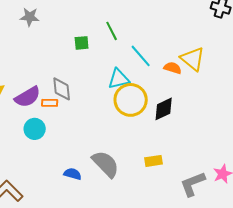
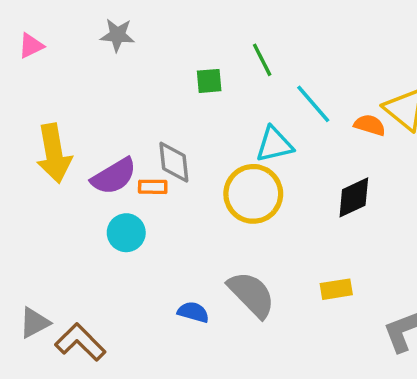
yellow circle: (131, 100) -> (253, 194), moved

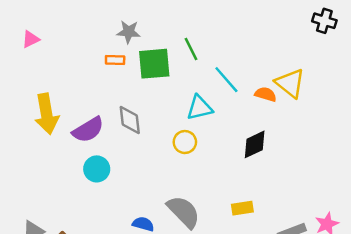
gray star: (117, 35) -> (129, 32), moved
green square: (209, 81) -> (154, 64), size x1.8
orange rectangle: (153, 187) -> (115, 60), moved
yellow circle: (253, 194) -> (185, 142), size x0.6

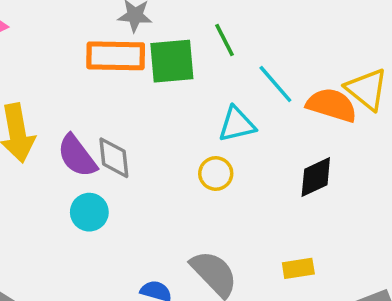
orange rectangle: (115, 60) -> (116, 56), size x2.0
orange semicircle: (266, 94) -> (332, 105), size x1.6
gray diamond: (130, 120) -> (114, 158), moved
purple semicircle: (88, 130) -> (77, 156), turned 84

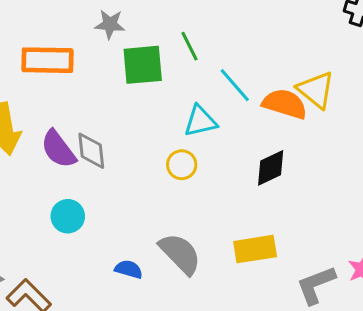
orange rectangle: (116, 56) -> (47, 60), moved
cyan circle: (89, 212) -> (68, 216), moved
yellow rectangle: (298, 268) -> (255, 249), size x1.5

